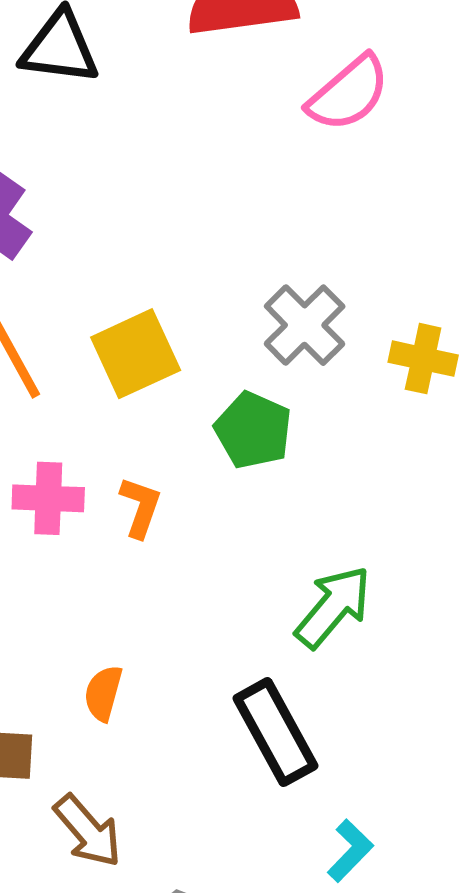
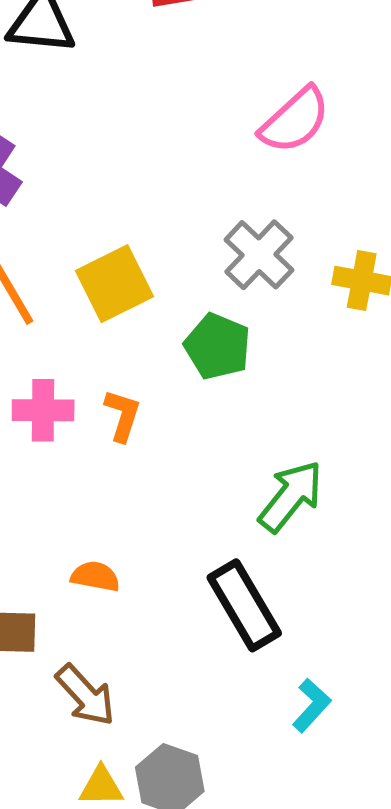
pink semicircle: (348, 93) -> (295, 120), moved
orange semicircle: (103, 693) -> (95, 576), turned 87

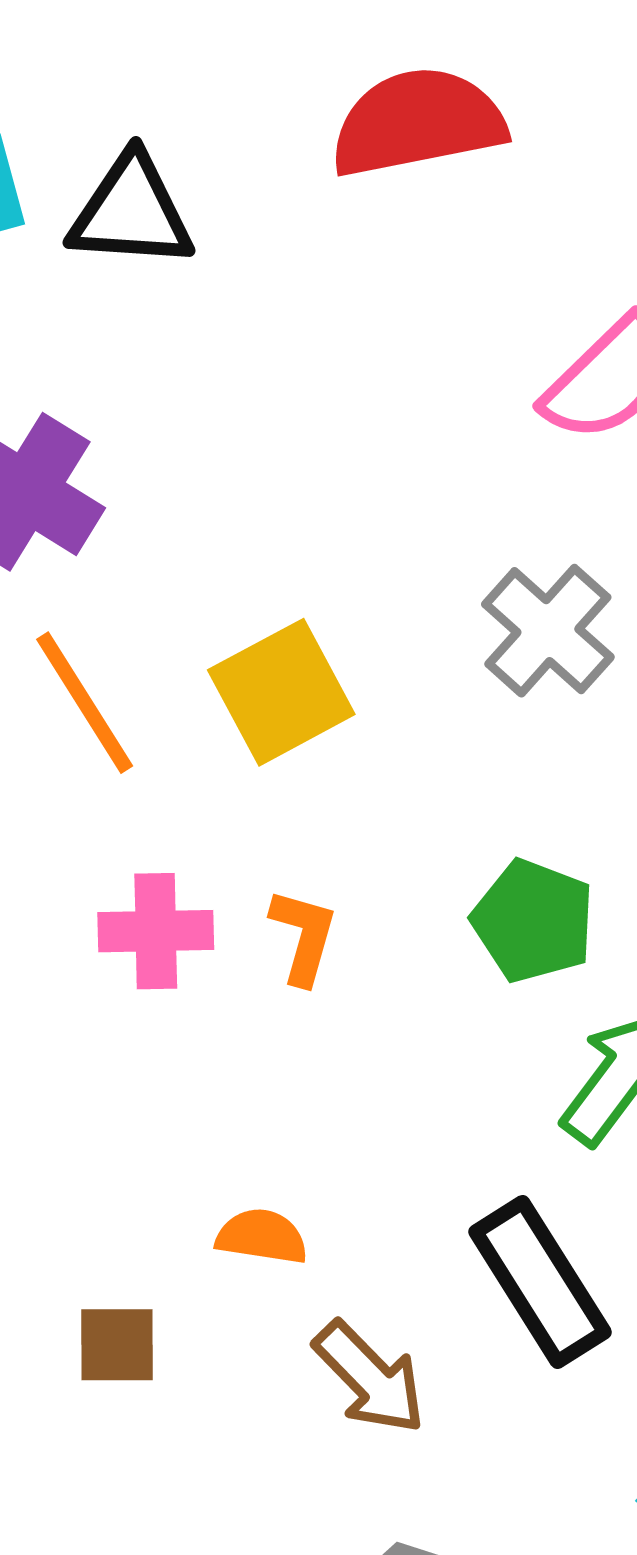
green pentagon: (217, 346) -> (533, 921), moved
brown arrow: (86, 695) -> (370, 1378), moved

